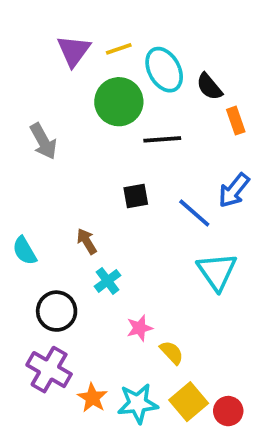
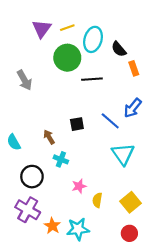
cyan ellipse: (164, 70) -> (93, 39), turned 45
black square: (136, 196) -> (77, 124), moved
cyan cross: (108, 281) -> (61, 159), turned -32
yellow semicircle: (172, 353) -> (97, 200), turned -128
yellow square: (189, 402) -> (130, 202), moved

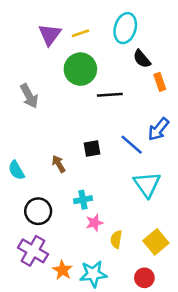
cyan ellipse: (93, 39) -> (125, 28), moved
cyan cross: (61, 159) -> (83, 200), moved, turned -32
red circle: (129, 233) -> (144, 278), moved

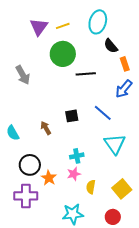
blue arrow: (159, 129) -> (124, 89), moved
cyan cross: (83, 200) -> (77, 156), moved
purple cross: (33, 251) -> (26, 196), turned -30
orange star: (62, 270) -> (49, 178), moved

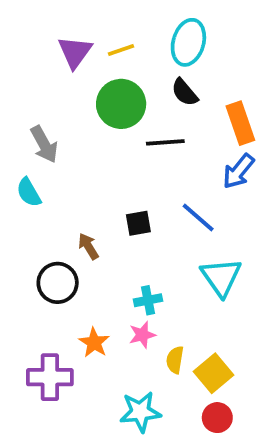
black semicircle: (111, 46) -> (185, 92), moved
orange rectangle: (125, 64) -> (240, 123), size x1.5
cyan semicircle: (13, 133) -> (29, 192), moved
black circle: (30, 165) -> (58, 283), moved
yellow square: (122, 189) -> (213, 373), moved

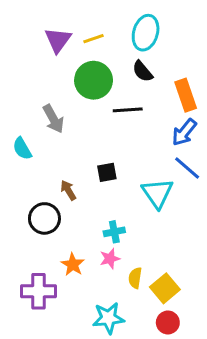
gray arrow: (44, 144) -> (53, 119), moved
blue line: (198, 217) -> (187, 168), moved
cyan triangle: (221, 277) -> (157, 193), moved

